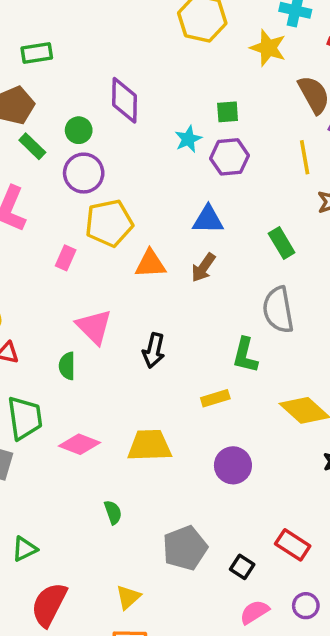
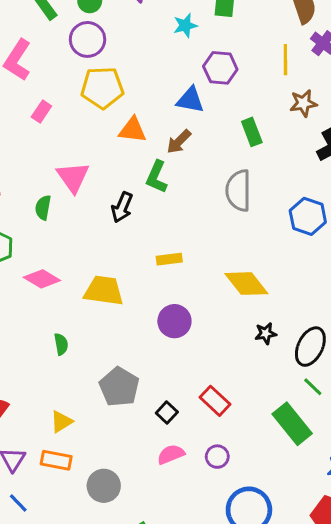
purple hexagon: (229, 157) -> (220, 68), moved
pink rectangle: (66, 258) -> (41, 112), moved
green L-shape: (245, 355) -> (157, 177), moved
gray pentagon: (185, 548) -> (119, 387), turned -30

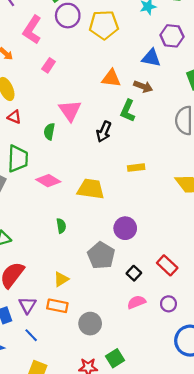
purple circle: (88, 39) -> (68, 16), moved
yellow pentagon: (102, 88) -> (104, 25), moved
brown arrow: (179, 142) -> (143, 87), turned -114
purple circle: (174, 321) -> (125, 228), moved

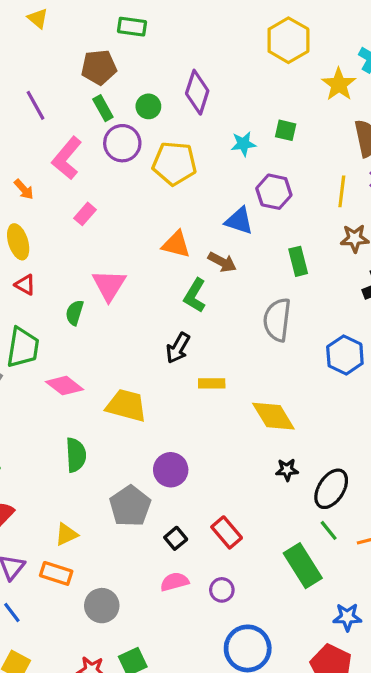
black arrow: (104, 132) -> (178, 348), moved
yellow rectangle: (136, 168) -> (212, 383), moved
green semicircle: (61, 226) -> (76, 455), size x1.5

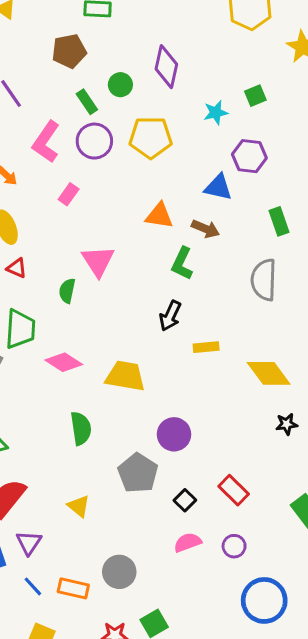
green rectangle: (103, 108) -> (87, 102), moved
green square: (286, 130) -> (255, 96), turned -30
purple circle: (122, 143) -> (94, 141), moved
yellow triangle: (66, 534) -> (79, 506), turned -50
orange rectangle: (56, 573) -> (73, 588), moved

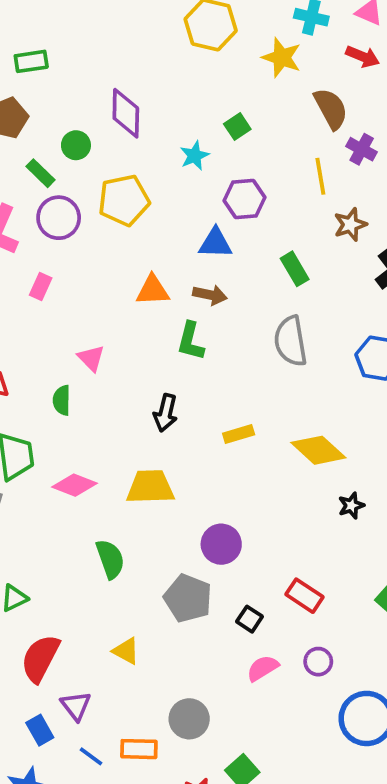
pink triangle: (98, 261) -> (91, 358), size x0.7
black arrow: (170, 316) -> (166, 413), moved

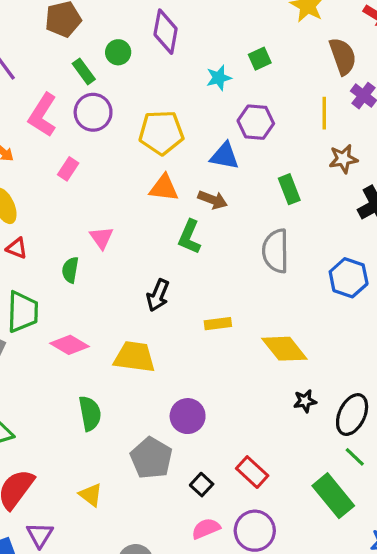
yellow pentagon: (124, 200) -> (161, 133), moved
purple circle: (318, 662) -> (255, 531), size x1.6

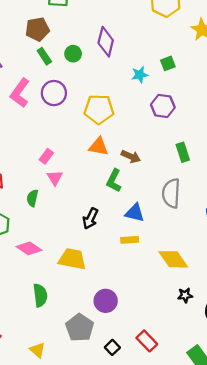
green rectangle: (84, 71) -> (44, 56), moved
blue triangle: (224, 156) -> (135, 213), moved
pink rectangle: (68, 169) -> (46, 156), moved

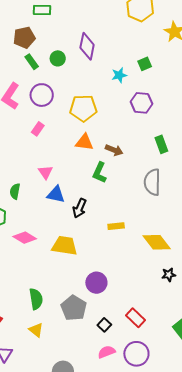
pink rectangle: (46, 156) -> (38, 129), moved
green semicircle: (32, 198) -> (15, 191), moved
blue triangle: (135, 213) -> (56, 194), moved
green semicircle: (40, 295) -> (36, 299), moved

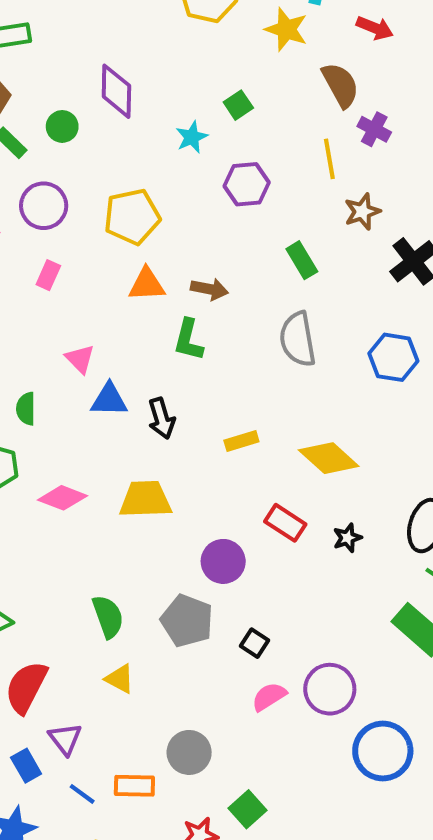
black arrow: (80, 208) -> (162, 418), turned -30
black star: (169, 275) -> (347, 538), moved
red rectangle: (135, 318) -> (285, 523), moved

